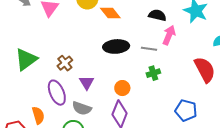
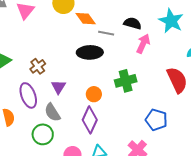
gray line: (149, 49) -> (106, 33), moved
green cross: (153, 73) -> (126, 81), size x1.5
gray semicircle: (82, 108) -> (52, 112), turned 36

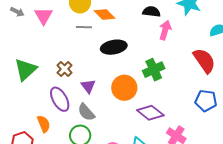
gray line: (106, 33) -> (84, 27), moved
orange circle: (94, 94) -> (124, 88), size x1.6
purple diamond: (90, 120) -> (150, 113), moved, turned -68
blue pentagon: (156, 120) -> (206, 101), moved

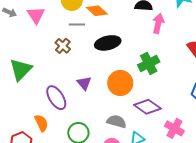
brown cross: (65, 69) -> (63, 46), moved
gray semicircle: (86, 112) -> (117, 121), moved, turned 150

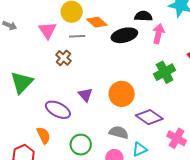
pink triangle: (36, 15) -> (47, 30), moved
black ellipse: (108, 43) -> (124, 35), moved
green cross: (149, 63) -> (165, 72), moved
purple ellipse: (56, 98) -> (58, 110), turned -30

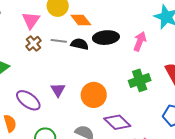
black semicircle: (143, 16) -> (80, 44), moved
gray line: (77, 36) -> (59, 41), moved
brown cross: (63, 58) -> (34, 43), moved

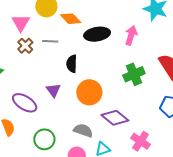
black semicircle: (80, 44) -> (72, 64), moved, turned -96

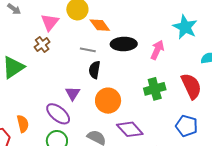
gray line: (50, 41) -> (88, 50), moved
brown cross: (25, 46) -> (42, 44), moved
purple ellipse: (25, 103) -> (58, 114), moved

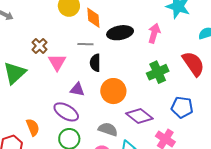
pink triangle: (50, 22) -> (57, 62), moved
orange diamond: (100, 25) -> (93, 18), turned 40
purple triangle: (73, 93) -> (77, 89), turned -42
blue pentagon: (187, 126) -> (182, 107), moved

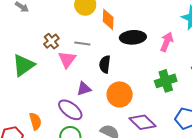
gray line: (85, 44) -> (82, 44), moved
purple triangle: (77, 89) -> (84, 89), turned -35

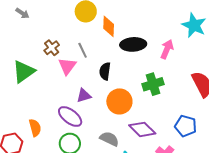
gray line: (82, 44) -> (83, 50), turned 56
green cross: (166, 81) -> (153, 84), moved

